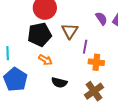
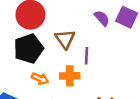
orange cross: (96, 62) -> (70, 76), moved

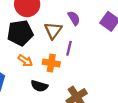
purple semicircle: (102, 18) -> (74, 18), moved

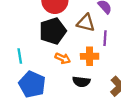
brown triangle: (53, 30) -> (86, 23), turned -42

